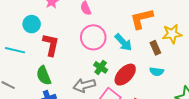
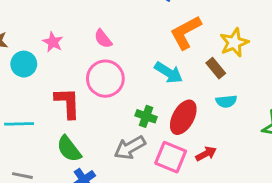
cyan circle: (32, 24) -> (24, 64), moved
pink circle: (93, 37) -> (105, 79), moved

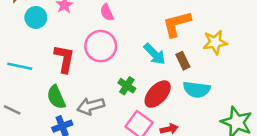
brown rectangle: (216, 68) -> (183, 61), moved
cyan semicircle: (226, 101) -> (197, 89), size x1.5
gray arrow: (130, 148) -> (91, 106), moved

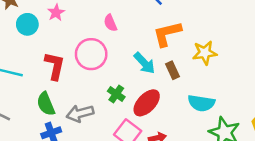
pink semicircle: (107, 12) -> (110, 23), moved
cyan semicircle: (197, 89) -> (201, 103), moved

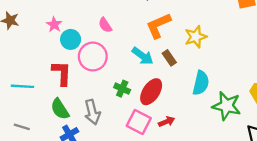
cyan circle: (27, 24) -> (71, 39), moved
cyan semicircle: (201, 103) -> (201, 83), turned -75
gray arrow: (80, 113) -> (92, 112), turned -80

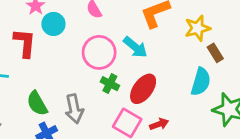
pink circle: (93, 57) -> (99, 52), moved
brown rectangle: (169, 58) -> (215, 53), moved
red L-shape: (62, 73) -> (25, 43), moved

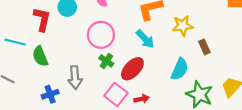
cyan arrow: (135, 47) -> (145, 39), moved
brown rectangle: (215, 53) -> (204, 47), moved
green semicircle: (37, 103) -> (40, 56), moved

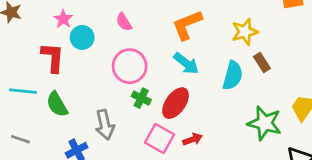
yellow star: (183, 26) -> (245, 32), moved
cyan semicircle: (180, 69) -> (233, 76), moved

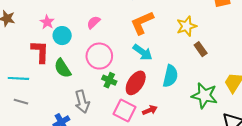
pink semicircle: (124, 22) -> (94, 22), turned 80
cyan semicircle: (233, 76) -> (170, 76), moved
green semicircle: (57, 104) -> (63, 68), moved
gray line: (20, 139) -> (21, 102), moved

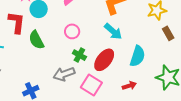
pink circle: (99, 56) -> (72, 31), size x0.6
gray arrow: (82, 102) -> (64, 74), moved, turned 80
red arrow: (150, 110) -> (129, 86), moved

